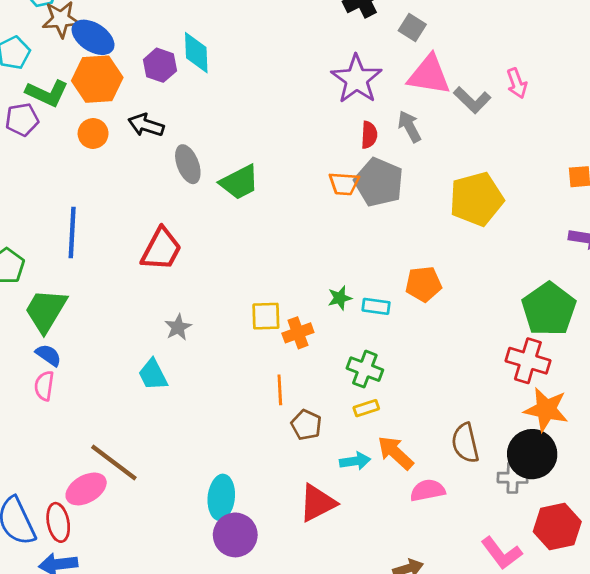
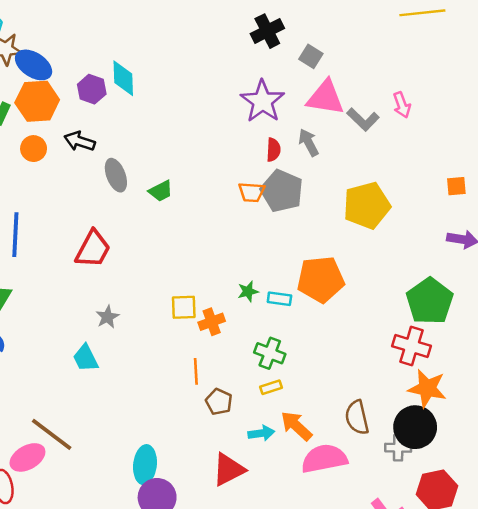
green trapezoid: (239, 182) -> (161, 191), size x0.7
orange pentagon: (423, 284) -> (321, 279), size x1.5
pink semicircle: (428, 490) -> (324, 459), size x1.5

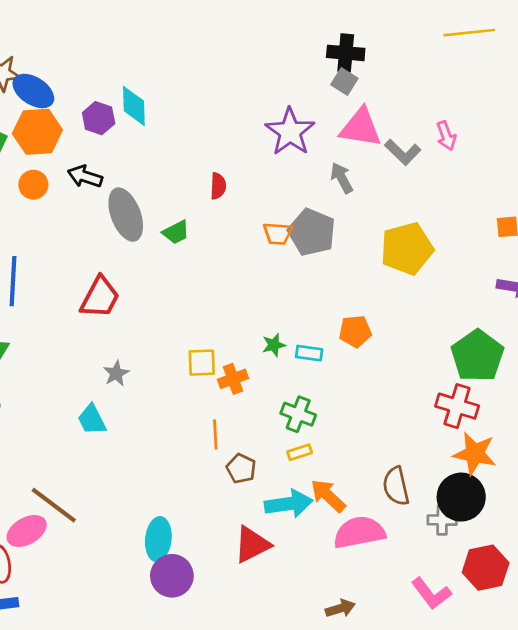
black cross: (267, 31) -> (346, 53), moved, turned 32
red semicircle: (273, 150) -> (218, 186), moved
gray ellipse: (116, 175) -> (126, 215), size x1.4
orange pentagon: (321, 279) -> (355, 331), size x0.6
cyan arrow: (261, 433) -> (289, 504), size x1.6

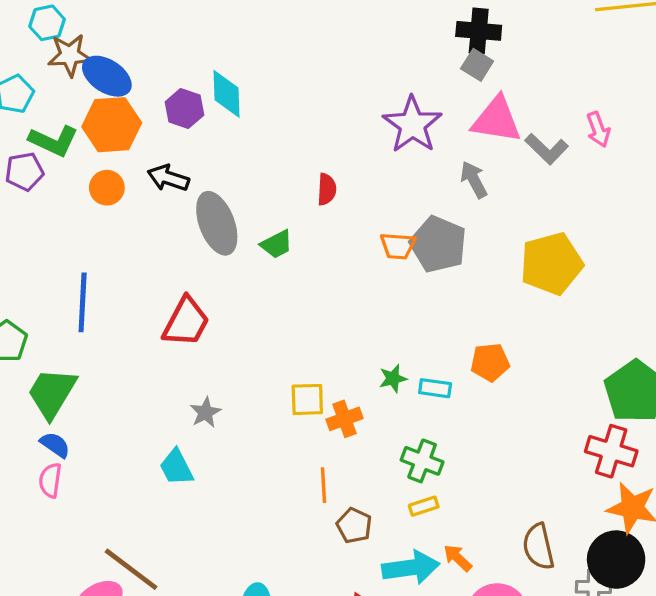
orange arrow: (328, 496) -> (458, 558), size x0.7

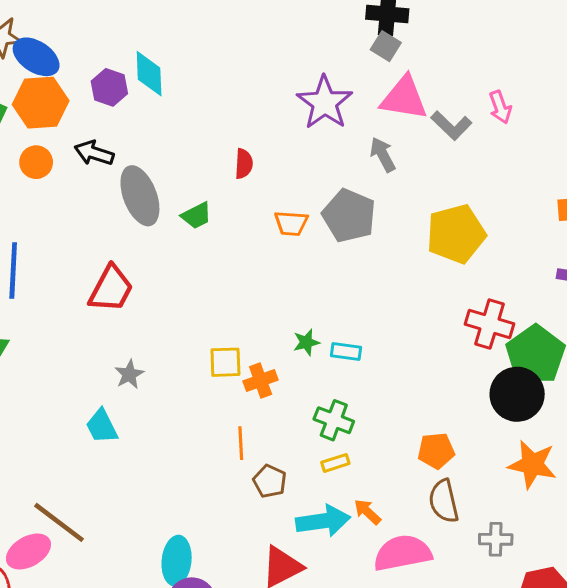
orange trapezoid: (398, 246) -> (291, 223), moved
orange pentagon: (490, 362) -> (436, 451), moved
red cross: (611, 451) -> (490, 324), moved
black circle: (616, 560) -> (517, 394), moved

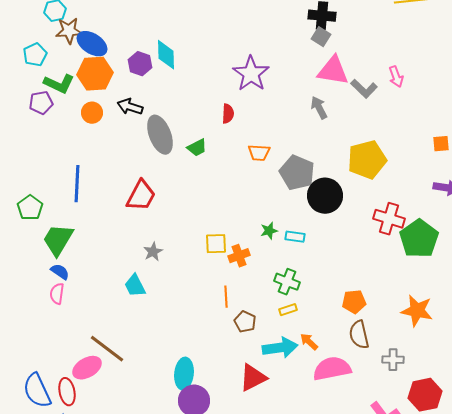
purple star: (325, 103) -> (251, 74), moved
gray pentagon: (349, 216) -> (297, 173), moved
black circle: (517, 394) -> (325, 196), moved

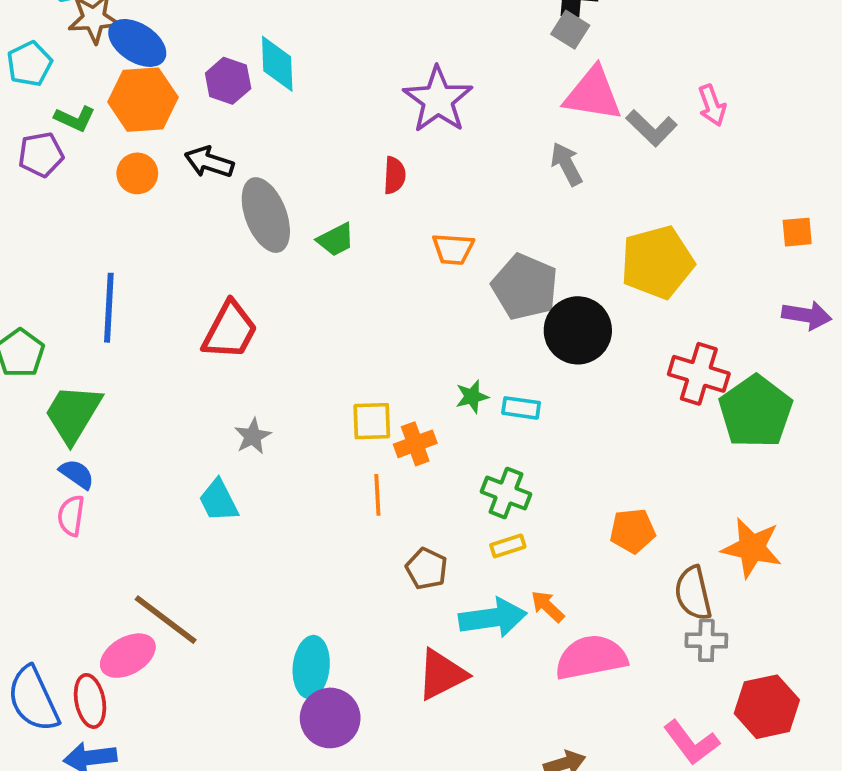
green L-shape: (59, 84) -> (75, 119), size x0.7
orange line: (226, 297) -> (377, 495), moved
brown semicircle: (359, 335) -> (693, 593), moved

